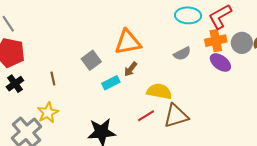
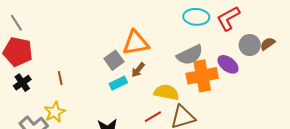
orange cross: (216, 41) -> (202, 76), moved, size x1.4
gray semicircle: (182, 54) -> (190, 55), size x1.5
gray square: (91, 60) -> (114, 60), moved

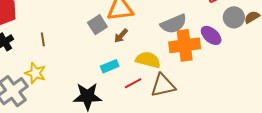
cyan rectangle: (118, 83) -> (110, 66), moved
yellow star: (55, 112) -> (35, 73), turned -30

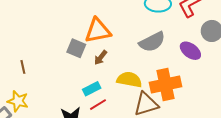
gray square: (97, 25) -> (76, 48), turned -30
orange cross: (185, 45) -> (165, 84), moved
red line: (133, 83) -> (98, 105), moved

